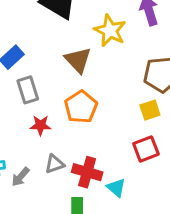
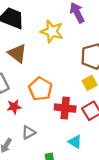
brown triangle: (78, 60) -> (17, 53), moved
red cross: (87, 172) -> (65, 108), moved

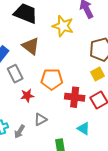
orange pentagon: (40, 89) -> (52, 79), turned -30

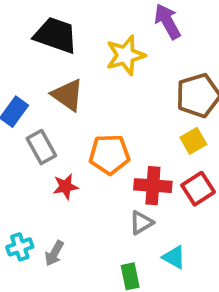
yellow star: (63, 26) -> (126, 55), turned -30
gray triangle: (40, 119) -> (141, 223), moved
cyan triangle: (84, 129) -> (174, 257), moved

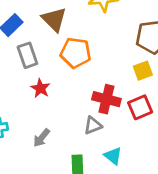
orange pentagon: (109, 154) -> (76, 53), moved
red star: (65, 187) -> (40, 88), turned 30
gray arrow: (54, 253) -> (41, 138), moved

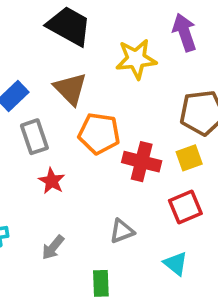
red cross: (106, 99) -> (142, 162), moved
cyan triangle: (113, 156) -> (176, 264), moved

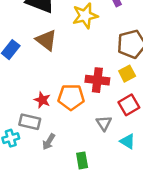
orange pentagon: (99, 133) -> (71, 97), moved
gray rectangle: (34, 137) -> (30, 122), moved, turned -50
gray triangle: (122, 231) -> (104, 123), moved, turned -35

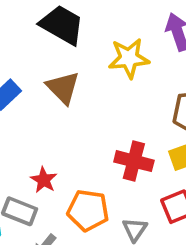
orange pentagon: (71, 97) -> (88, 210), moved

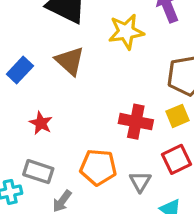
red star: (44, 180) -> (41, 123), moved

